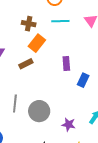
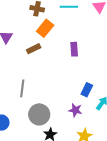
blue rectangle: (83, 80) -> (87, 90), moved
gray circle: (39, 111) -> (39, 114), moved

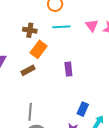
gray line: (22, 88) -> (30, 112), moved

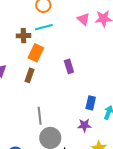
cyan line: (61, 27) -> (44, 27), moved
brown rectangle: (28, 70) -> (29, 75), turned -32

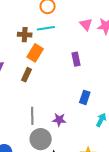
purple rectangle: (69, 66) -> (76, 59), moved
blue rectangle: (91, 103) -> (85, 97), moved
purple star: (84, 125) -> (59, 120), moved

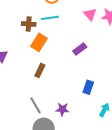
purple rectangle: (76, 59) -> (80, 49), turned 64
brown rectangle: (26, 75) -> (40, 70), moved
gray line: (32, 116) -> (36, 105), turned -30

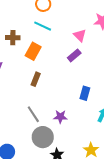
pink triangle: (90, 14) -> (80, 35), moved
cyan line: (50, 18) -> (43, 26), turned 36
brown cross: (29, 24) -> (13, 38), moved

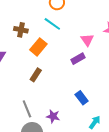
blue rectangle: (85, 93) -> (82, 98), turned -64

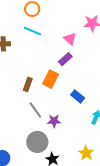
orange rectangle: (38, 47) -> (51, 79), moved
gray line: (27, 109) -> (35, 110), moved

